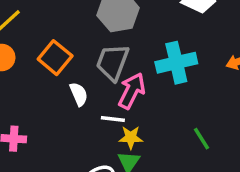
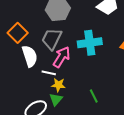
white semicircle: (79, 94) -> (30, 56), size x1.5
green line: (202, 139) -> (94, 96), moved

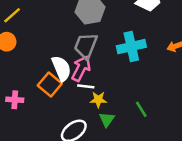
orange square: (18, 33) -> (50, 85), moved
pink arrow: (62, 57) -> (81, 68), moved
green triangle: (56, 99) -> (107, 120), moved

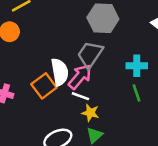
cyan cross: (131, 47) -> (137, 66), size x0.7
green line: (141, 109) -> (136, 93), moved

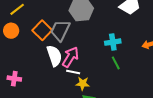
gray trapezoid: (90, 54) -> (60, 30), moved
orange square: (44, 86) -> (42, 30), moved

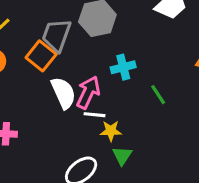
gray trapezoid: (60, 30) -> (57, 35), moved
cyan cross: (113, 42) -> (123, 67), moved

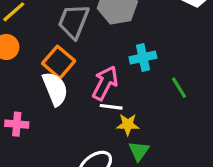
orange square: (41, 56) -> (59, 62), moved
white semicircle: (63, 93) -> (55, 89), moved

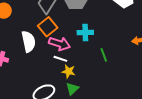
orange square: (59, 62) -> (48, 27), moved
pink arrow: (105, 83) -> (59, 44), turned 70

